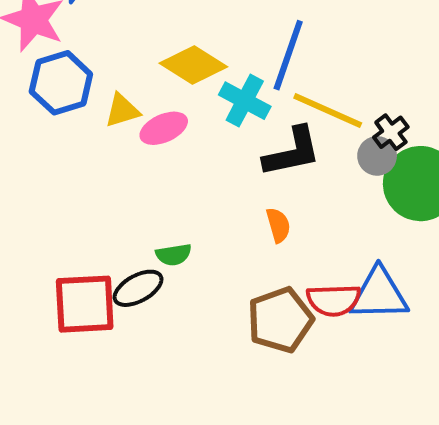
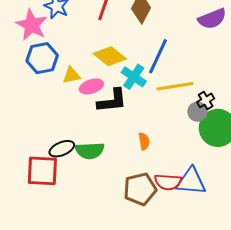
yellow line: (328, 110) -> (175, 86), turned -39
black L-shape: (292, 152) -> (112, 101), moved
green semicircle: (174, 255) -> (90, 151), size x1.6
black ellipse: (138, 288) -> (62, 149), moved

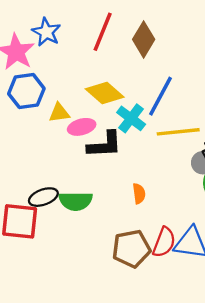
red semicircle: (168, 182) -> (164, 242), turned -76

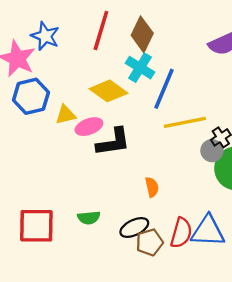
cyan cross: (131, 118) -> (140, 68), moved
black ellipse: (43, 197) -> (134, 227), moved
green semicircle: (76, 201) -> (89, 218), moved, size x0.7
brown pentagon: (131, 249) -> (149, 242), size x0.7

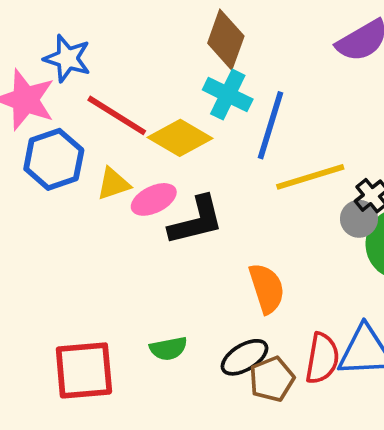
red line: (101, 30) -> (117, 115), moved, turned -69
orange semicircle: (152, 187) -> (267, 288), size x1.5

